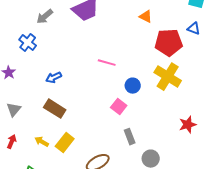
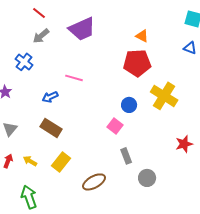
red pentagon: (169, 43) -> (137, 63), moved
pink line: (107, 63) -> (74, 78), moved
yellow arrow: (42, 142) -> (30, 161), moved

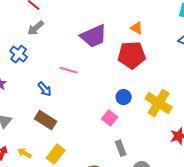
purple trapezoid: (82, 29) -> (94, 36), moved
yellow cross: (164, 96) -> (159, 103), moved
blue arrow: (50, 97) -> (45, 89), turned -105

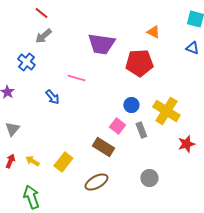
orange triangle: (137, 28) -> (153, 32), moved
purple trapezoid: (94, 36) -> (101, 44), turned 32
brown rectangle: (46, 120) -> (103, 147), moved
gray rectangle: (121, 148) -> (141, 130), moved

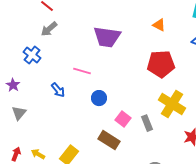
red pentagon: (139, 63) -> (161, 64), moved
blue circle: (131, 105) -> (99, 98), moved
gray triangle: (12, 129) -> (19, 113), moved

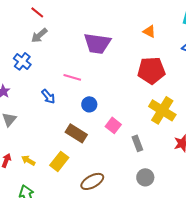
gray rectangle: (147, 123) -> (137, 143), moved
brown rectangle: (109, 140) -> (76, 133), moved

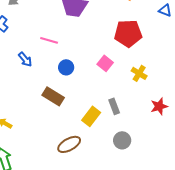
yellow cross: (162, 110) -> (139, 73), size x0.6
pink square: (113, 125) -> (105, 63), moved
yellow rectangle: (59, 161) -> (91, 116), moved

